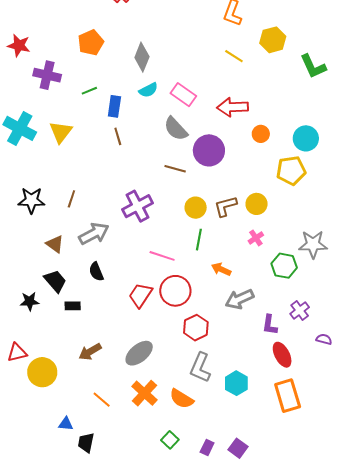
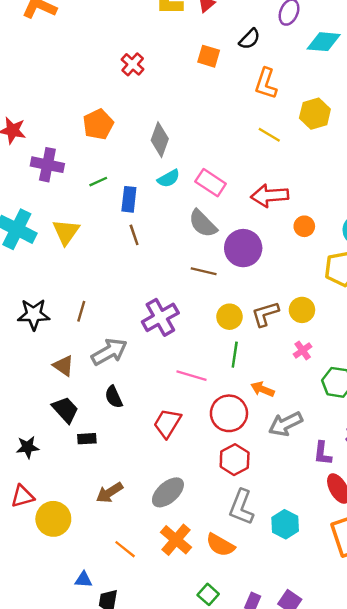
red circle: (175, 291) -> (229, 413), moved
black star: (30, 301) -> (28, 447), moved

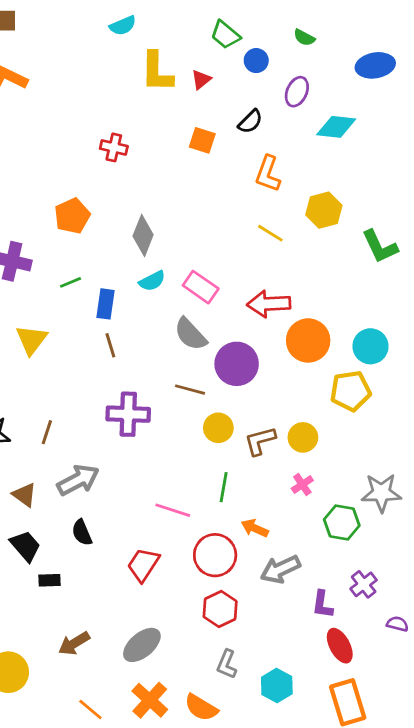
red cross: (133, 64) -> (114, 147), turned -30
orange circle: (304, 226) -> (308, 340), size x1.8
purple cross: (160, 317) -> (128, 414), moved, turned 30
yellow circle: (229, 317) -> (218, 428), moved
gray L-shape: (241, 507) -> (227, 664), size x0.7

